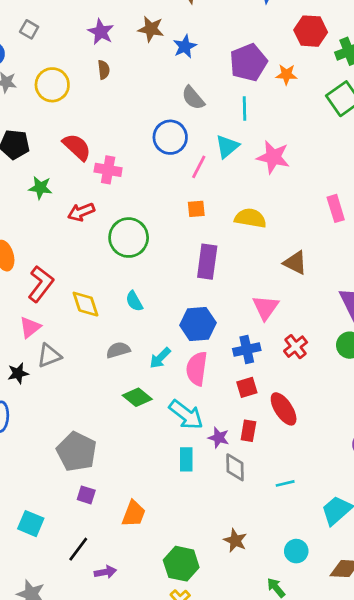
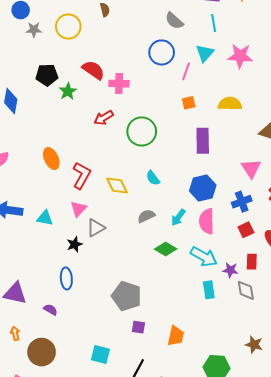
green star: (40, 188) -> (68, 91), moved, turned -30

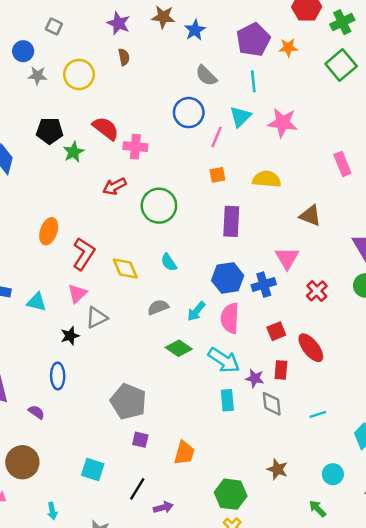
orange ellipse: (51, 158) -> (49, 231), turned 40
blue cross: (242, 202) -> (264, 285), moved

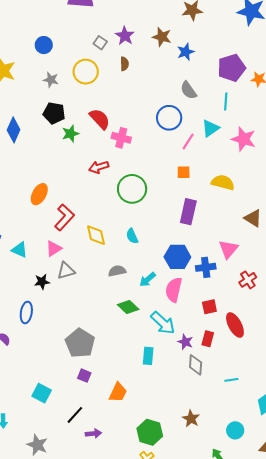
gray square: (54, 27) -> (100, 43), moved
gray star: (37, 76) -> (51, 80), moved
cyan rectangle: (227, 400) -> (148, 356), moved

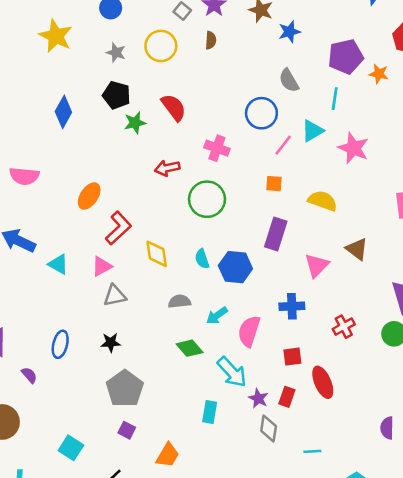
pink cross: (121, 138) -> (217, 148), moved
pink triangle: (228, 249) -> (317, 265), moved
blue hexagon: (177, 257) -> (235, 267), moved
black star: (42, 282) -> (111, 343), moved

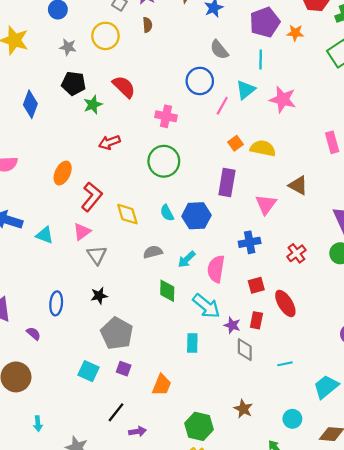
red arrow: (167, 168) -> (109, 142), moved
orange square: (274, 184) -> (236, 143), moved, turned -32
gray triangle: (115, 296) -> (97, 255), turned -45
green diamond: (190, 348) -> (167, 291), turned 50
cyan square: (71, 448) -> (88, 371), moved

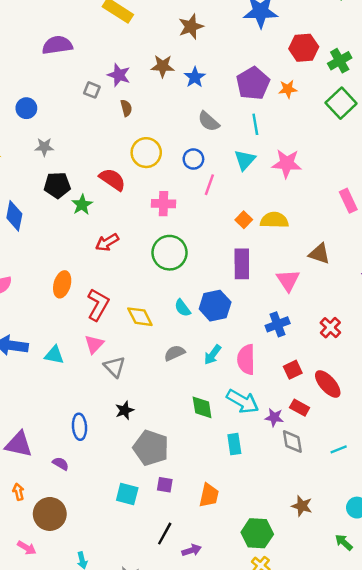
yellow circle: (105, 36) -> (146, 153), moved
blue circle: (200, 81) -> (193, 159), size x0.7
pink line: (222, 106) -> (209, 185), moved
green diamond: (167, 291) -> (202, 407), moved
red rectangle: (256, 320) -> (300, 408), turned -63

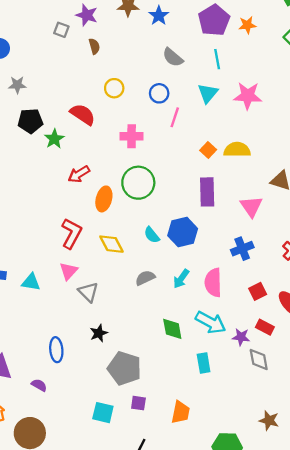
yellow circle: (146, 153) -> (114, 88), size x0.7
orange ellipse: (62, 284) -> (104, 199), moved

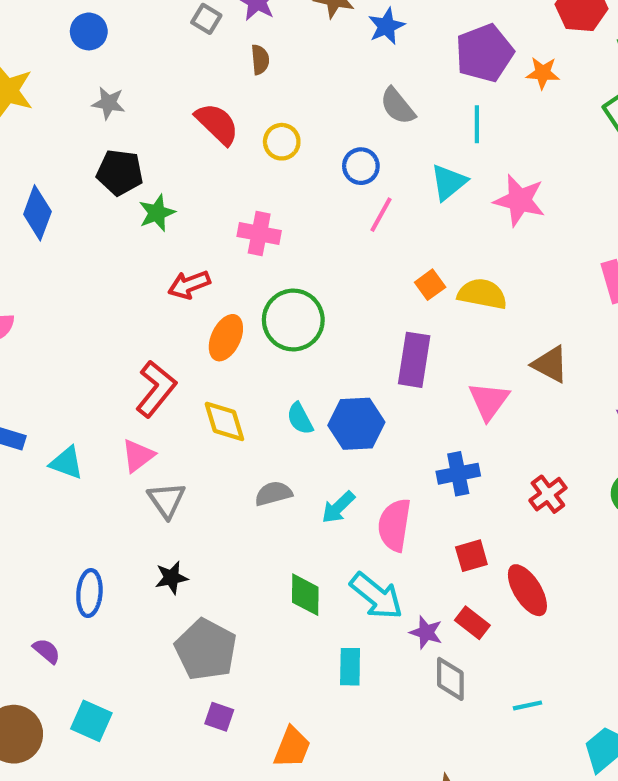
red semicircle: (83, 114) -> (217, 124), moved
pink cross: (132, 136) -> (259, 233), moved
cyan square: (103, 413) -> (91, 721), moved

